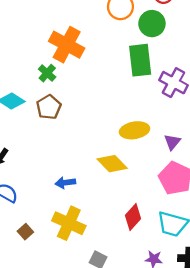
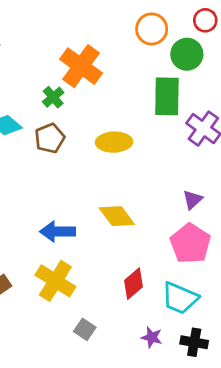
yellow ellipse: (135, 130) -> (114, 142), moved
blue arrow: (65, 183) -> (58, 232), size x1.4

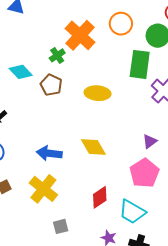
orange circle: (152, 29) -> (121, 24), moved
brown pentagon: (50, 138) -> (51, 85), turned -30
gray square: (85, 329) -> (61, 226), turned 35

